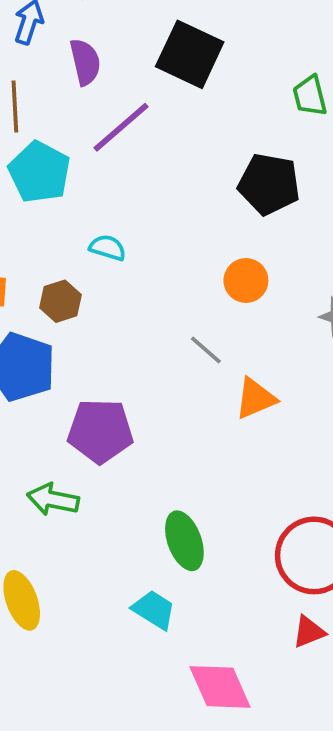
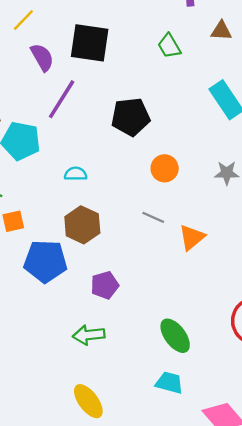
purple semicircle: (85, 62) -> (42, 57), moved
black pentagon: (269, 184) -> (131, 117), moved
brown hexagon: (61, 301) -> (82, 225), moved, size x1.4
purple pentagon: (100, 431) -> (105, 285), size x0.7

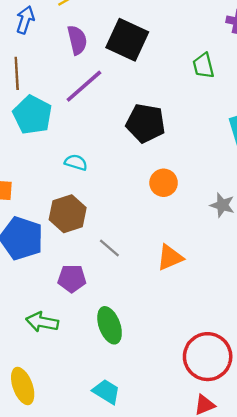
gray line: (153, 217) -> (109, 248), moved
green ellipse: (175, 336) -> (110, 325), moved

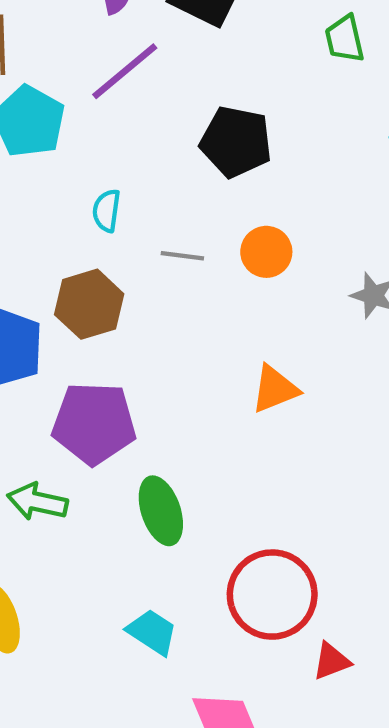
cyan semicircle: (76, 162) -> (107, 211), turned -100
gray line: (109, 248) -> (182, 256), moved, turned -35
purple pentagon: (72, 279) -> (94, 423), size x1.6
red circle: (208, 357) -> (272, 595), moved

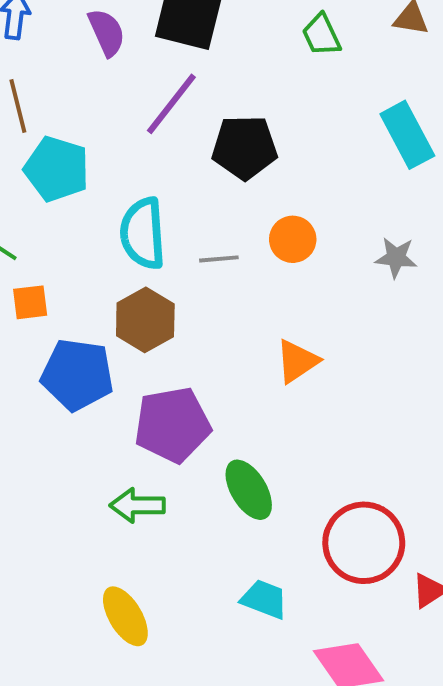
purple line: (125, 71) -> (171, 104), moved
cyan semicircle: (107, 211) -> (143, 233), size x1.8
orange triangle: (275, 389) -> (297, 361), moved

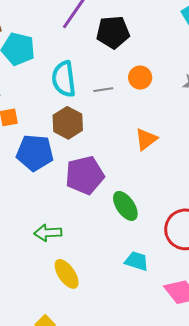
green arrow: (137, 505) -> (48, 233), moved

